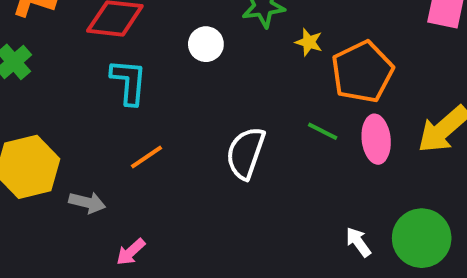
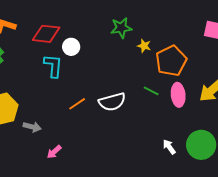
white circle: (206, 44) -> (71, 47), moved
white semicircle: (246, 153) -> (112, 102), turned -124
orange line: (147, 157) -> (77, 104), moved

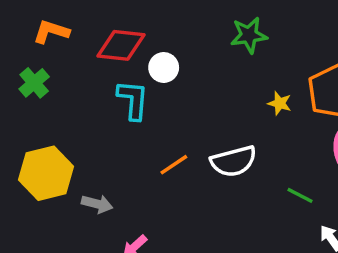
yellow star: (144, 46) -> (280, 103), moved
green line: (151, 91) -> (300, 195), moved

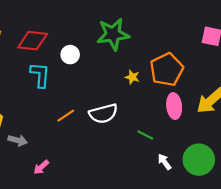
green star: (249, 35) -> (113, 34), size x1.4
white circle: (164, 67) -> (70, 55), moved

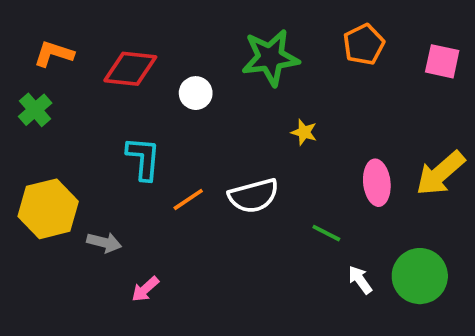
orange pentagon: (167, 70) -> (364, 44), moved, size x0.7
cyan L-shape: (40, 75) -> (143, 158), moved

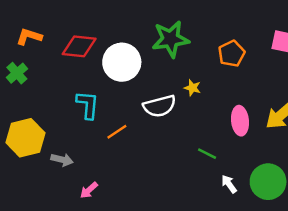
orange pentagon: (364, 44) -> (231, 54), moved
white circle: (196, 93) -> (122, 62), size x1.8
white semicircle: (254, 196) -> (160, 106), moved

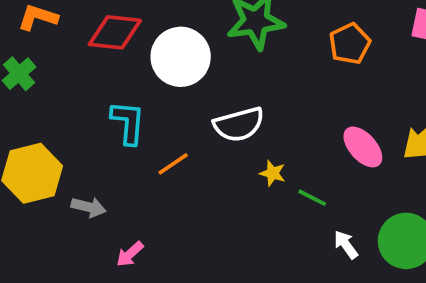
yellow star: (192, 88) -> (273, 173), moved
pink ellipse: (240, 121) -> (363, 147), turned -36

